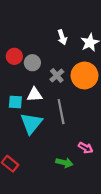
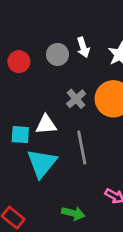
red circle: (14, 56) -> (19, 62), moved
gray circle: (32, 63) -> (57, 54), moved
green arrow: (64, 163) -> (73, 213), moved

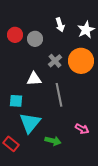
gray circle: (57, 54) -> (35, 39), moved
cyan square: (20, 135) -> (16, 101), moved
cyan triangle: (42, 163) -> (30, 123), moved

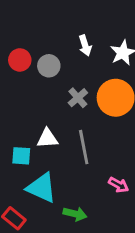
white triangle: (34, 79) -> (47, 138), moved
cyan triangle: (30, 123) -> (42, 188), turned -45
pink arrow: (82, 129) -> (119, 185), moved

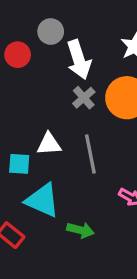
white arrow: (85, 45) -> (79, 60), moved, size x1.6
gray circle: (49, 66) -> (51, 32), moved

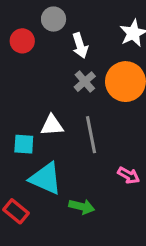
white arrow: (79, 60) -> (80, 46), size x0.7

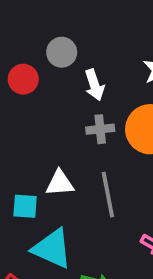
gray cross: (85, 82) -> (100, 129), turned 35

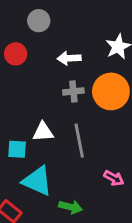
gray circle: (62, 52) -> (39, 21), moved
white arrow: (94, 85) -> (69, 58), turned 105

